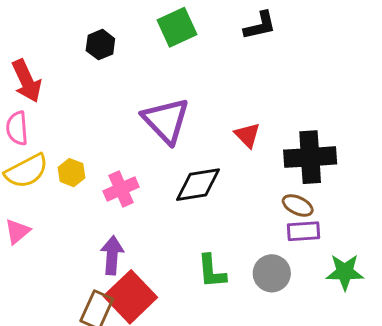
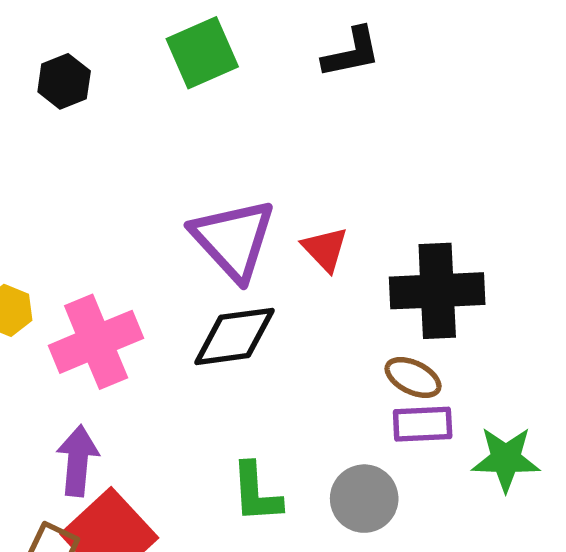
purple triangle: (166, 121) -> (233, 239), moved
pink cross: (121, 189) -> (96, 342), size x1.4
green star: (345, 272) -> (506, 459), moved

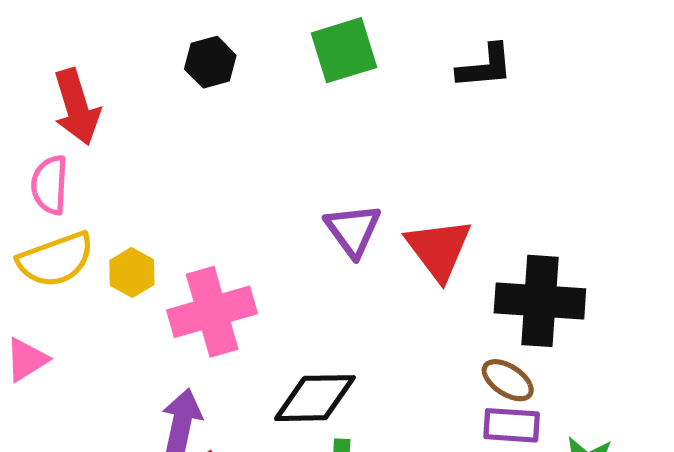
purple triangle: (233, 239) -> (353, 230), size x0.7
red triangle: (325, 249) -> (439, 249), size x1.5
black diamond: (234, 336) -> (315, 398), moved

